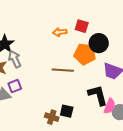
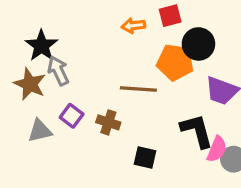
red square: (82, 26) -> (170, 16), turned -32
purple square: (15, 86) -> (72, 116), moved, turned -32
brown cross: (52, 117) -> (108, 122), moved

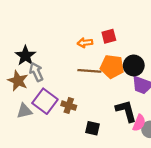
black circle: (198, 44) -> (134, 65), moved
brown line: (138, 89) -> (89, 71), moved
purple square: (72, 116) -> (45, 101), size x1.6

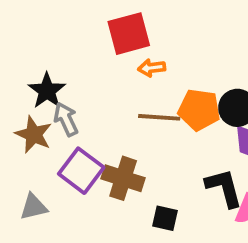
red square: (109, 36) -> (129, 34), moved, size x1.6
brown cross: (69, 106) -> (123, 178), size x1.5
gray triangle: (24, 111) -> (34, 207), moved

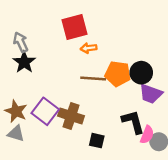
gray arrow: (66, 119) -> (21, 42), moved
brown star: (34, 134) -> (16, 111), moved
gray triangle: (34, 207) -> (16, 134), turned 30

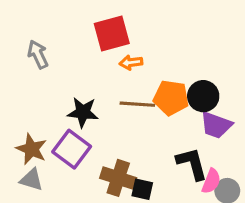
black star: (24, 62) -> (83, 112), moved, turned -30
brown cross: (71, 116) -> (118, 178), moved

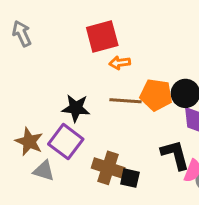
gray arrow: (38, 54) -> (22, 34), moved
gray triangle: (31, 180) -> (44, 171), moved

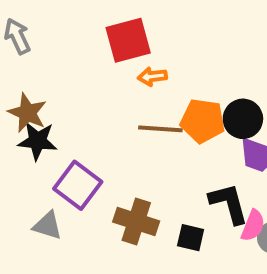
black star: (76, 108) -> (37, 141), moved
brown star: (29, 142) -> (27, 113), moved
black square: (130, 178) -> (191, 238), moved

